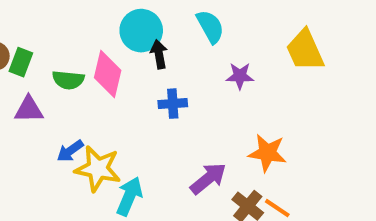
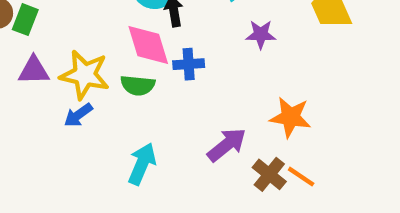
pink diamond: (108, 74) -> (148, 45), moved, turned -30
green semicircle: (68, 80) -> (138, 85), moved
yellow star: (98, 169) -> (85, 75), moved

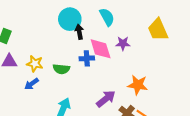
pink diamond: (148, 45) -> (101, 49), moved
yellow star: (85, 75) -> (35, 64), size x0.7

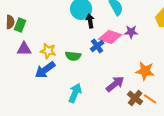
pink diamond: (101, 49) -> (110, 37), turned -55
blue cross: (87, 58) -> (97, 46), turned -32
blue arrow: (32, 84) -> (45, 70), size x1.5

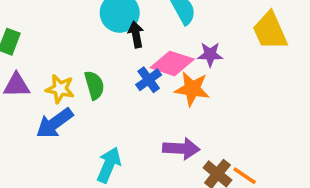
green semicircle: (73, 56) -> (94, 85), moved, turned -112
orange star: (145, 71) -> (192, 89), moved
purple arrow: (115, 84) -> (181, 149), turned 42

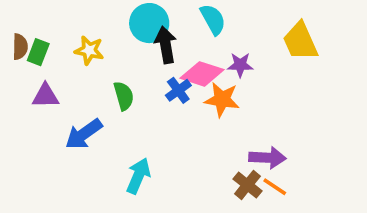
black arrow: (136, 34) -> (166, 45), size x1.4
yellow star: (60, 89) -> (89, 50), moved
purple arrow: (181, 149) -> (267, 158), moved

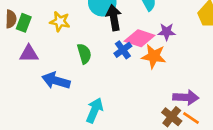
blue arrow: (84, 134) -> (56, 81), turned 52

